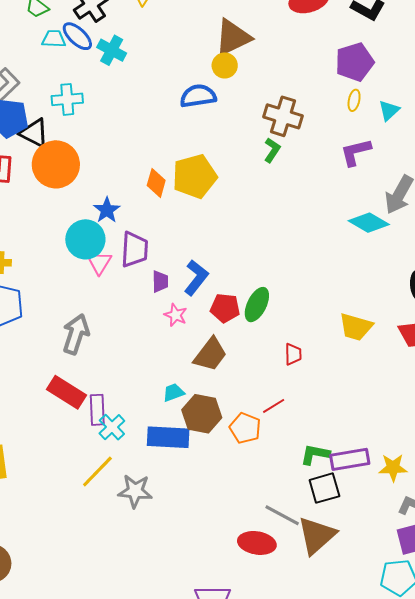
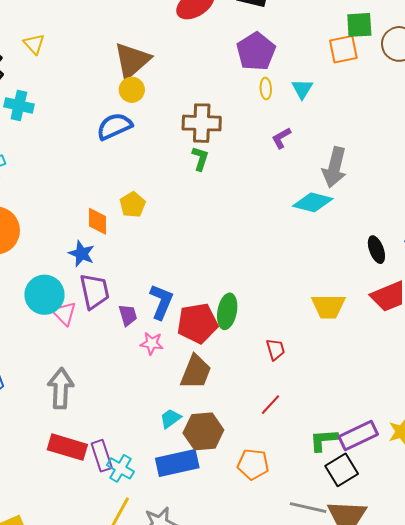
purple L-shape: (356, 152) -> (281, 138), size x0.7
yellow pentagon: (195, 176) -> (133, 205), size x0.6
blue star: (107, 210) -> (82, 254), moved
red pentagon: (225, 308) -> (197, 323), size x1.4
orange pentagon: (245, 428) -> (253, 464), moved

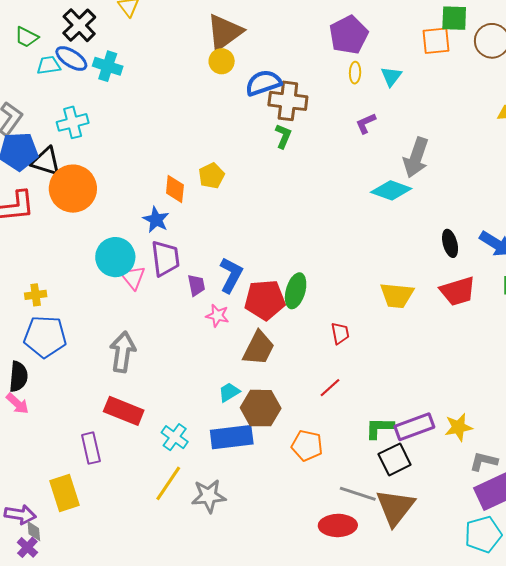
blue semicircle: (114, 126) -> (263, 83), moved
purple rectangle: (102, 456) -> (91, 448), moved

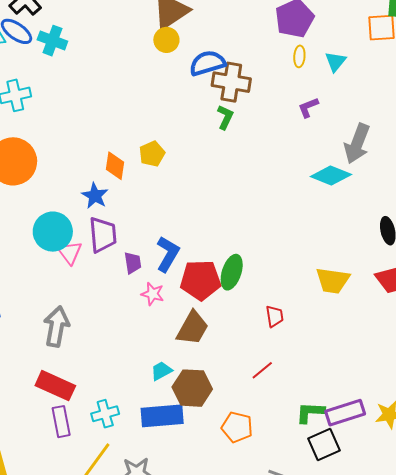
cyan cross: (175, 437) -> (105, 414), turned 36
purple rectangle: (91, 448) -> (61, 422), moved

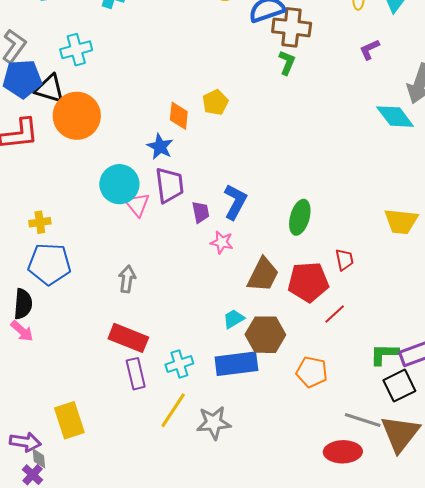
cyan diamond: (331, 176) -> (395, 117), turned 33
red pentagon: (201, 280) -> (308, 282), moved
gray arrow: (56, 327) -> (127, 279), size x0.7

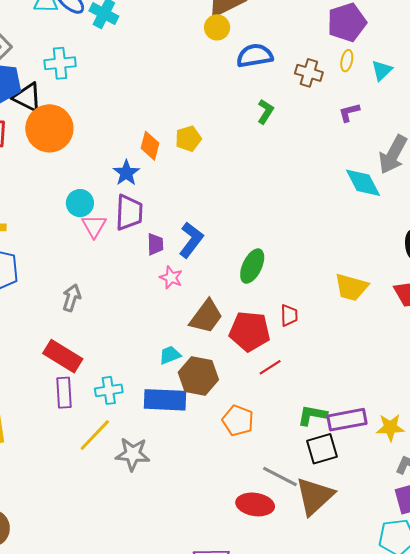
brown cross: (292, 27) -> (309, 73), moved, size x0.7
cyan circle: (119, 184) -> (80, 203), size x0.7

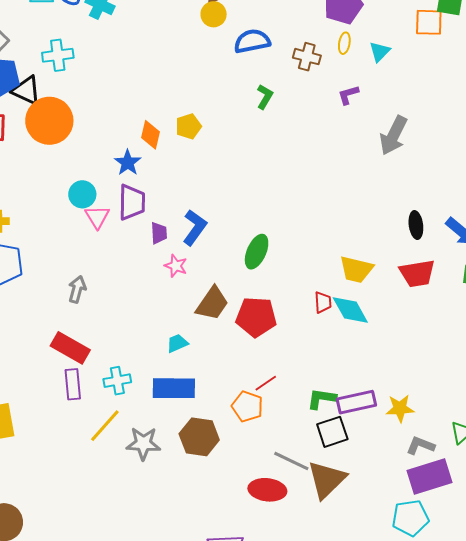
cyan diamond: (363, 183) -> (350, 310), moved
red trapezoid: (289, 315) -> (323, 302), moved
red line: (270, 367) -> (266, 383), moved
brown hexagon: (198, 376) -> (199, 437), moved

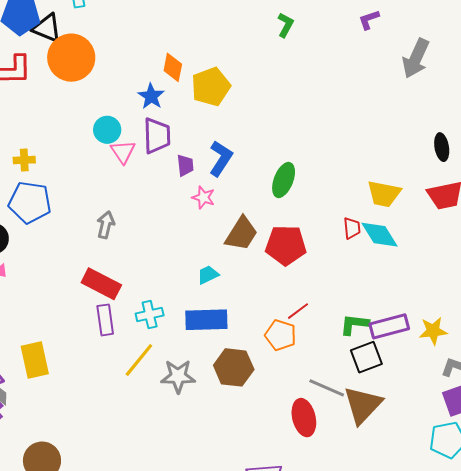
yellow pentagon: (188, 126) -> (211, 87), moved, size x1.5
red ellipse: (267, 490) -> (304, 418), turned 72

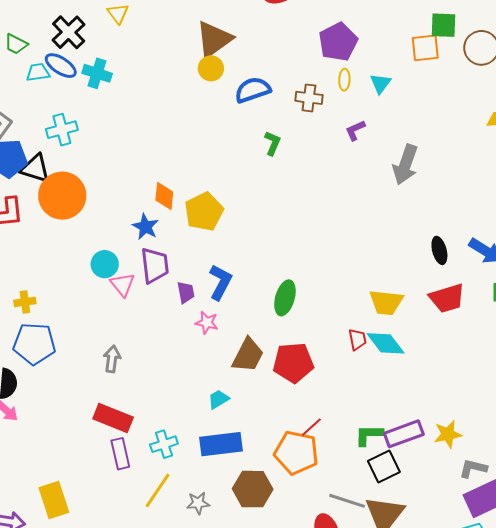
orange pentagon: (281, 335) -> (296, 453), size x1.4
gray star: (178, 376) -> (198, 503), size x0.7

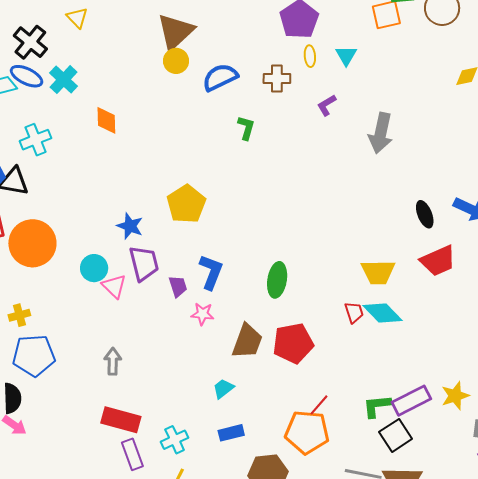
cyan cross: (97, 73) -> (64, 80), turned 32
orange circle: (62, 196) -> (32, 243), moved
orange diamond: (164, 196) -> (106, 120), moved
blue rectangle: (221, 444) -> (231, 433), size x0.6

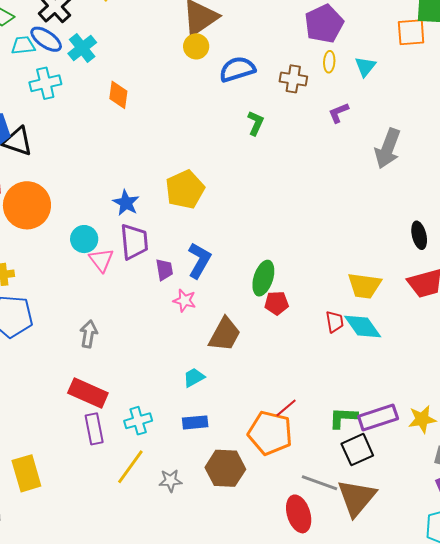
cyan cross: (35, 140) -> (45, 83), moved
red pentagon: (293, 343) -> (276, 303), moved, size x0.6

